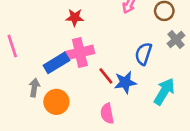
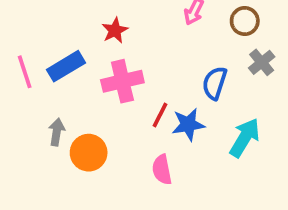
red star: (75, 17) -> (115, 30), turned -30
blue rectangle: (56, 63) -> (66, 66), moved
red line: (106, 76) -> (160, 115), turned 66

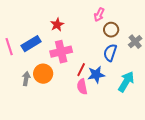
brown circle: (245, 21) -> (111, 30), moved
orange circle: (89, 153) -> (43, 74), moved
pink semicircle: (162, 170) -> (82, 87), moved

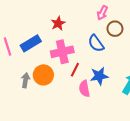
blue semicircle: (110, 53) -> (96, 43), moved, turned -54
red line: (81, 70) -> (75, 70), moved

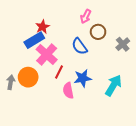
blue rectangle: (31, 43) -> (34, 40), moved
pink cross: (62, 52) -> (47, 55), turned -35

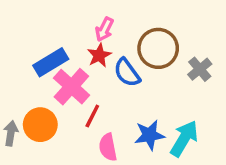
pink arrow: (86, 16) -> (104, 29), moved
red star: (43, 27) -> (99, 55), moved
brown circle: (98, 32) -> (158, 48), size x1.5
blue star: (83, 78) -> (149, 135), moved

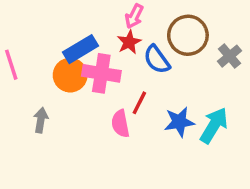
pink cross: (71, 87) -> (101, 73), turned -33
red line: (92, 116) -> (139, 103), moved
orange circle: (40, 125) -> (70, 75), moved
pink semicircle: (108, 147) -> (120, 124), moved

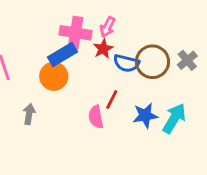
brown circle: (188, 35) -> (152, 62), moved
blue semicircle: (157, 60) -> (126, 63), turned -40
pink cross: (101, 73) -> (76, 33), moved

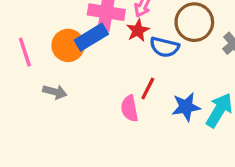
brown circle: (152, 62) -> (194, 22), moved
orange circle: (54, 76) -> (68, 45), moved
gray arrow: (29, 114) -> (55, 92), moved, turned 96

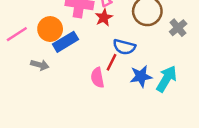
blue rectangle: (91, 37) -> (65, 42), moved
blue semicircle: (164, 47) -> (124, 47), moved
pink line: (25, 52) -> (17, 34), turned 75

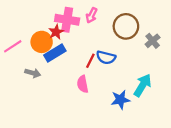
red star: (104, 17) -> (56, 32), moved
red line: (111, 62) -> (90, 61), moved
blue star: (141, 76) -> (120, 100), moved

